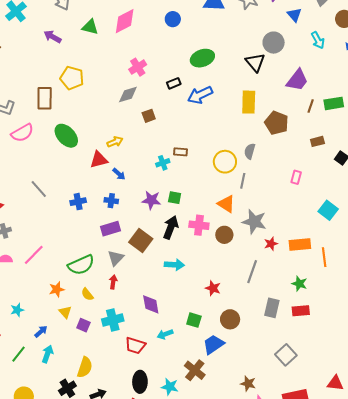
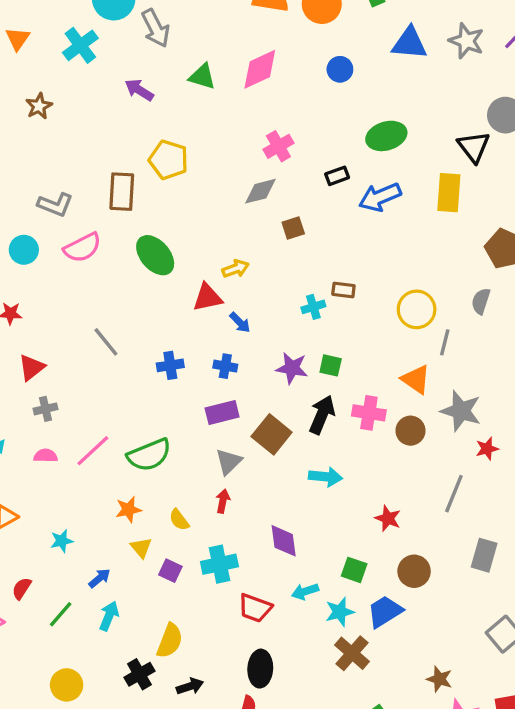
yellow rectangle: (249, 102) -> (449, 193), moved
gray semicircle: (250, 151) -> (481, 301), moved
green semicircle: (81, 265) -> (149, 455), moved
cyan star: (170, 387) -> (340, 612), moved, turned -30

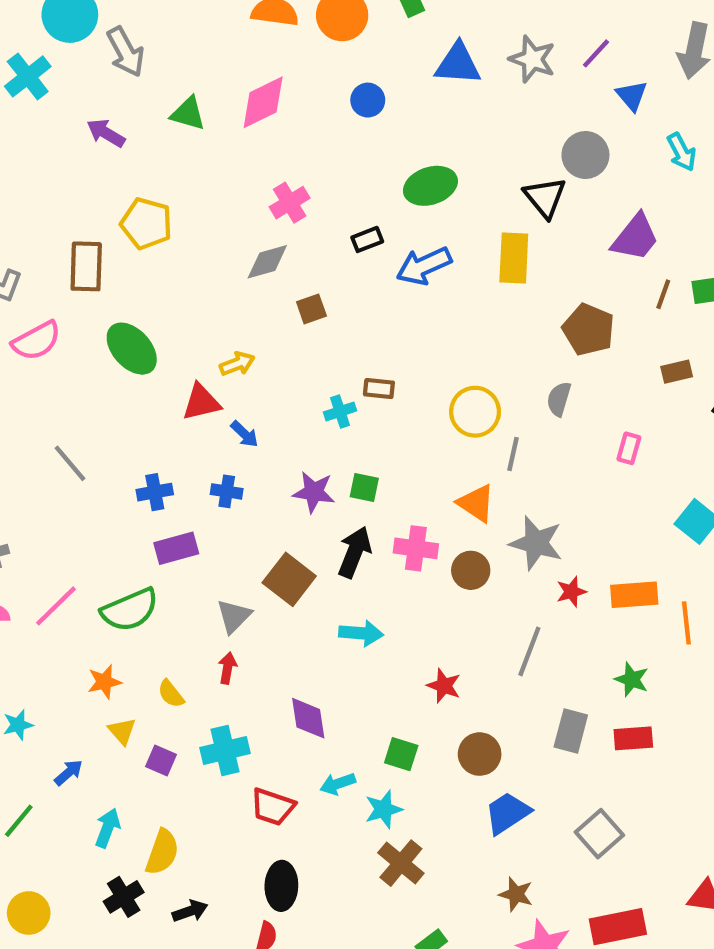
purple rectangle: (222, 412) -> (176, 548), moved
blue trapezoid: (385, 612) -> (507, 813), moved
cyan arrow: (109, 616) -> (108, 828), moved

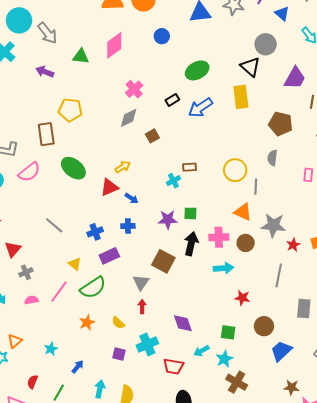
cyan arrow: (361, 633) -> (224, 268), moved
yellow triangle: (122, 731) -> (75, 264), moved

